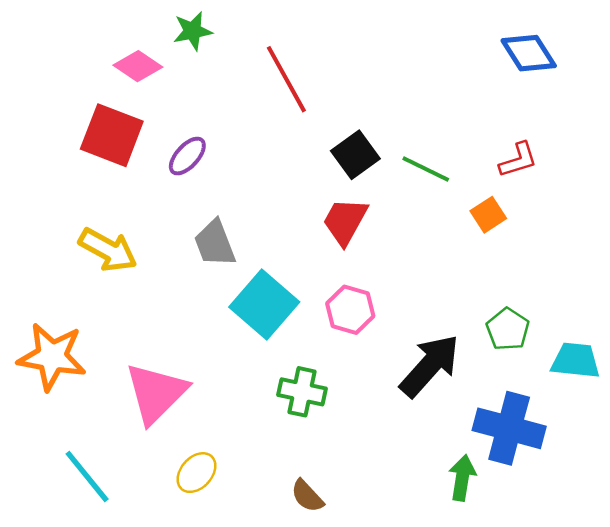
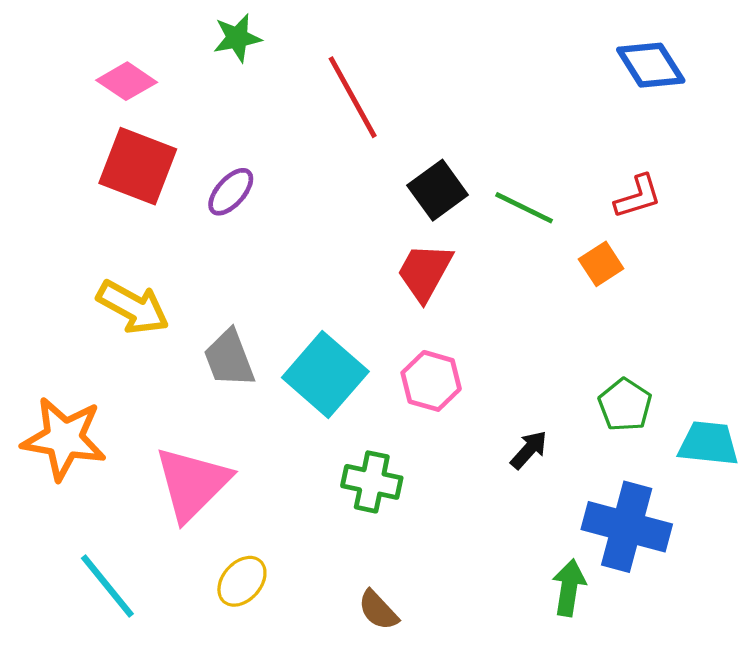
pink diamond: (138, 66) -> (127, 81), moved
gray trapezoid: (215, 243) -> (229, 358), moved
black arrow: (430, 366) -> (529, 450), size x0.5

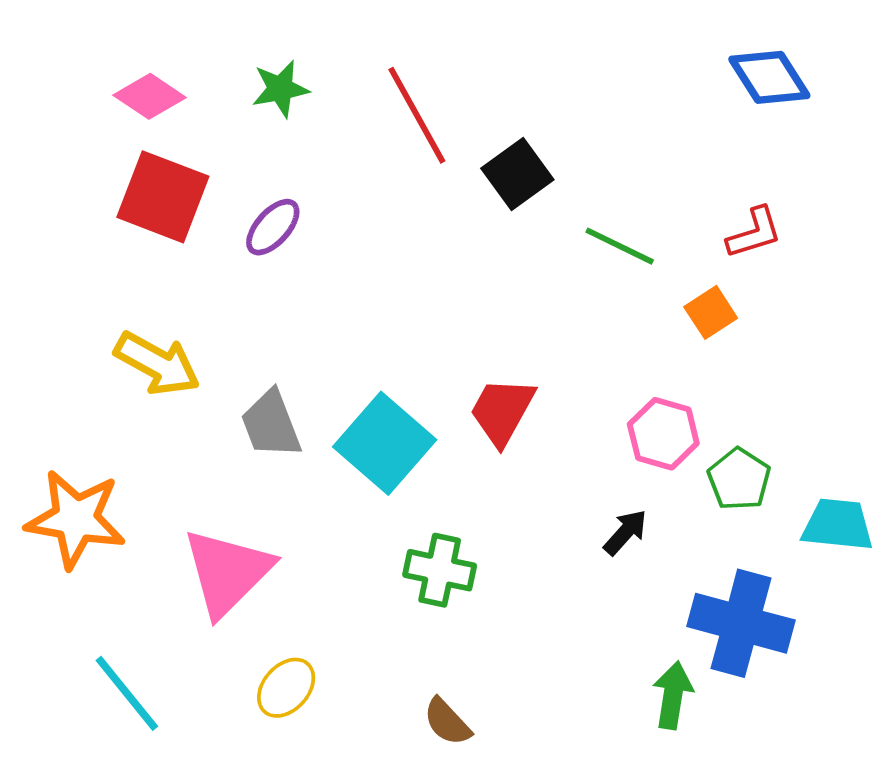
green star: (237, 38) -> (280, 89), moved
black square: (438, 190) -> (517, 174), moved
red trapezoid: (425, 272) -> (502, 411), moved
pink hexagon: (431, 381) -> (663, 434), moved

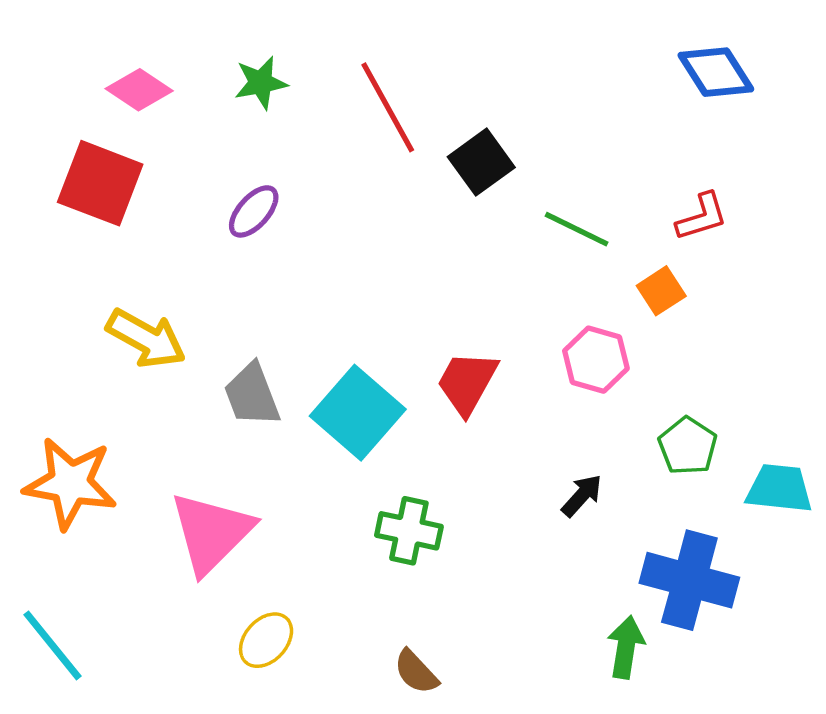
red square: (163, 197) -> (100, 183), moved
pink hexagon: (663, 434) -> (596, 360), moved
cyan line: (127, 693) -> (53, 645), moved

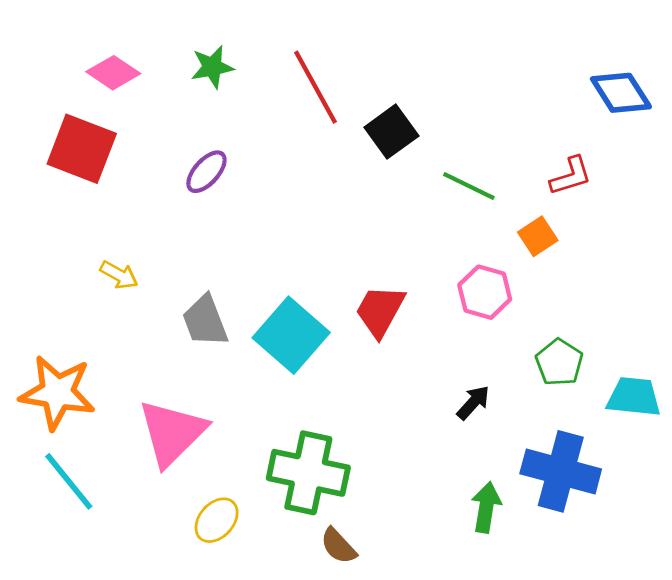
blue diamond: (716, 72) -> (621, 93), moved
yellow arrow: (146, 338) -> (119, 275), size x0.6
green cross: (409, 531) -> (308, 473), moved, size x1.5
cyan line: (53, 645) -> (69, 481), moved
green arrow: (626, 647) -> (486, 507), moved

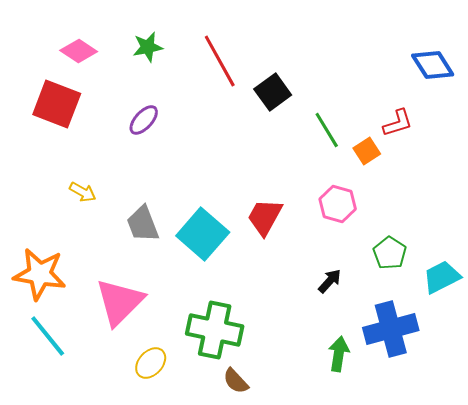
green line: (469, 186) -> (327, 130), turned 33
orange square: (538, 236) -> (367, 151), moved
cyan trapezoid: (634, 397) -> (442, 277), turned -33
blue cross: (561, 471) -> (391, 329), turned -30

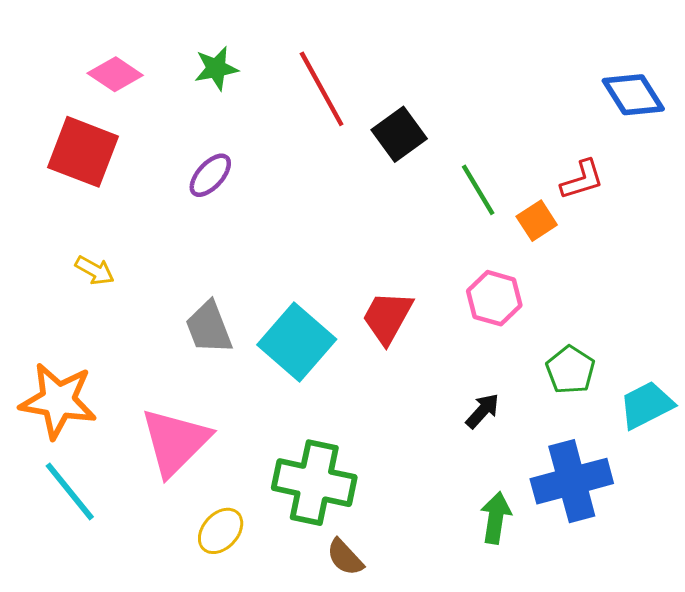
yellow arrow: (83, 192) -> (95, 270), moved

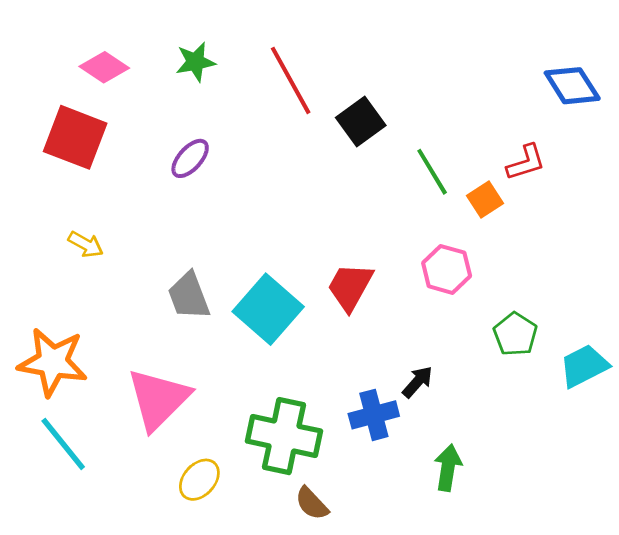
black arrow: (483, 411) -> (417, 382), moved
blue cross: (572, 481) -> (374, 415), moved, size x0.7

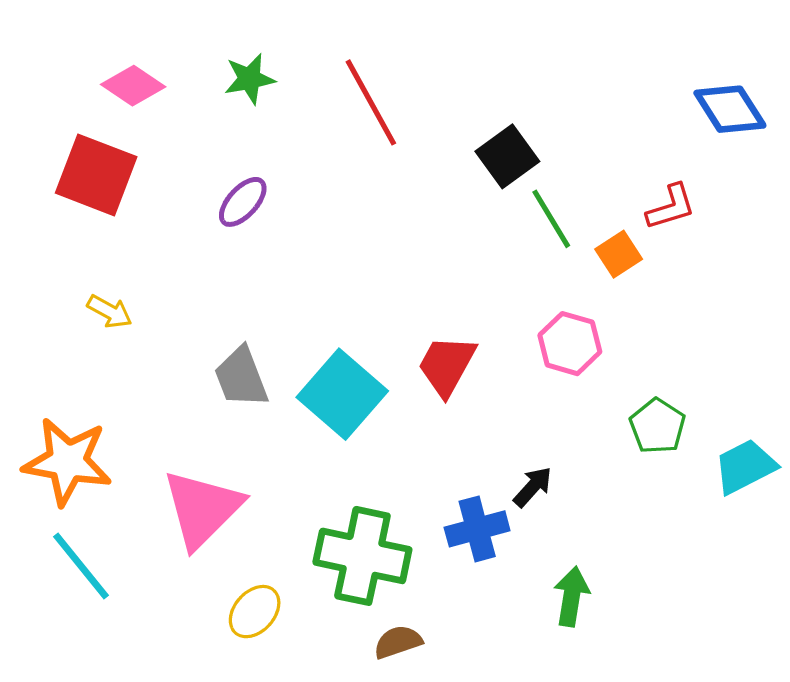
black square: (361, 121) -> (507, 156), moved
brown semicircle: (312, 503) -> (398, 642), turned 114

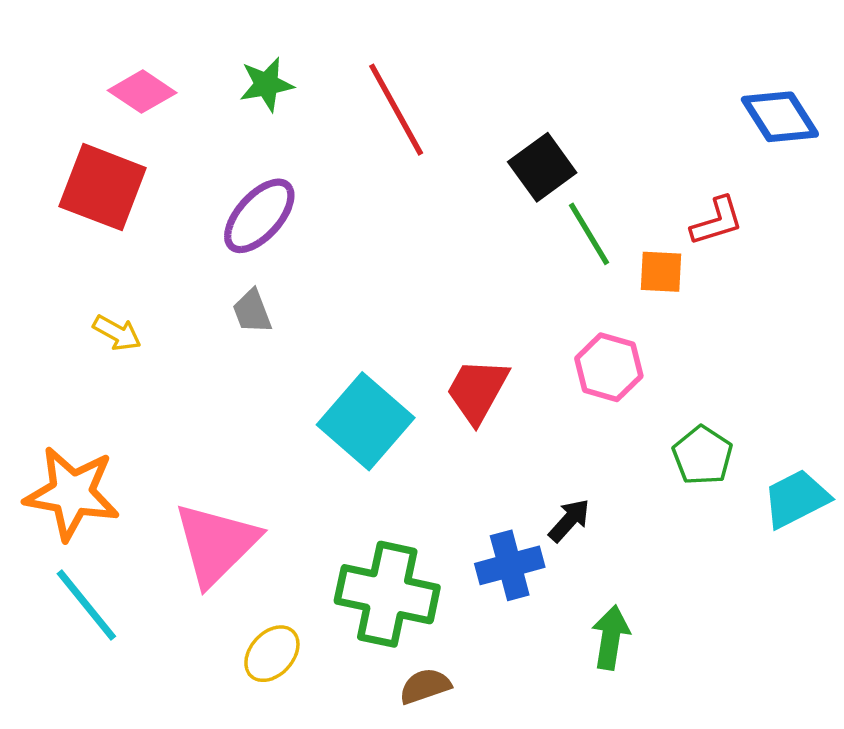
purple ellipse: (243, 202) -> (259, 216), size x1.4
orange square: (619, 254) -> (661, 272), turned 36
gray trapezoid: (241, 377) -> (252, 311), moved, size x0.7

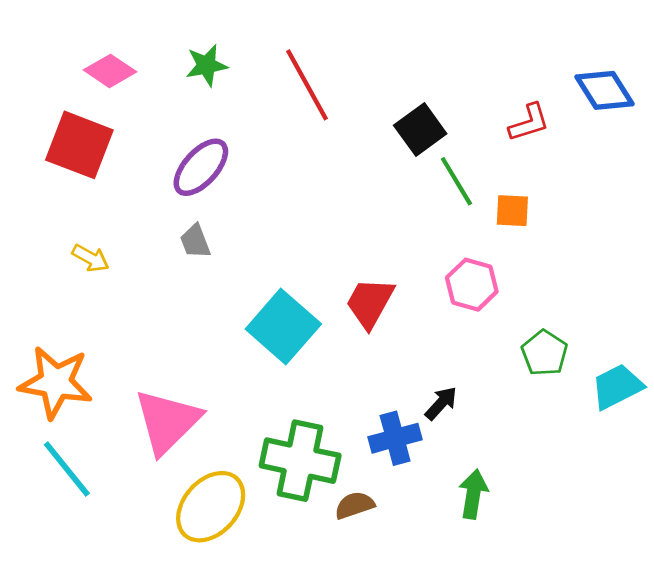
red L-shape: (717, 221) -> (529, 123), moved
yellow ellipse: (272, 654) -> (211, 507), size x1.6
brown semicircle: (425, 686) -> (355, 505), moved

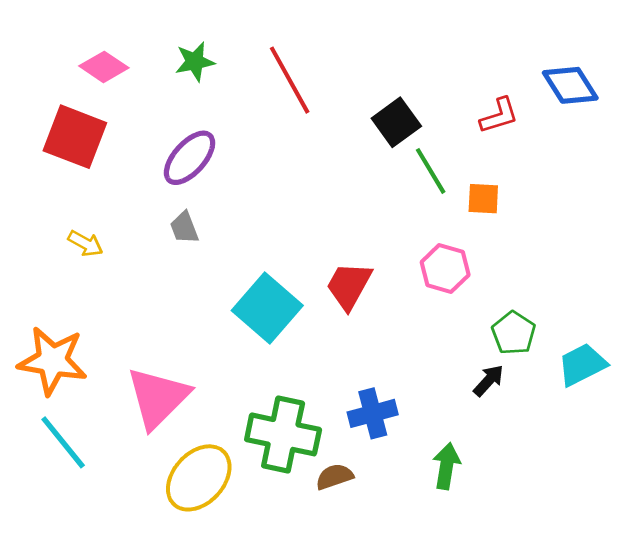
black arrow: (441, 403) -> (489, 380), moved

